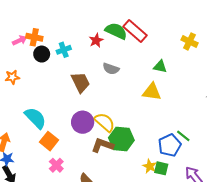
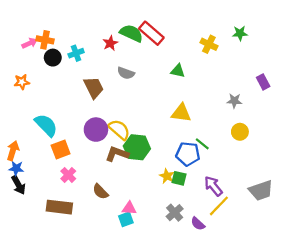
yellow triangle: (152, 92) -> (181, 113), moved
orange square: (49, 141) -> (61, 149), turned 30
blue pentagon: (170, 145) -> (188, 154), turned 30

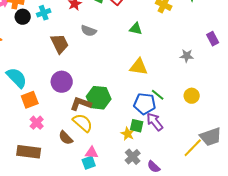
yellow semicircle: (119, 130) -> (83, 123), moved
yellow circle: (240, 132) -> (192, 96), moved
yellow star: (167, 176) -> (128, 134), moved
purple arrow: (213, 186) -> (155, 122), moved
yellow line: (219, 206) -> (193, 148), moved

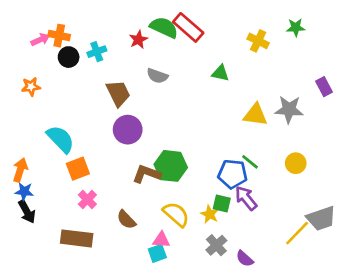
gray star: (187, 56) -> (289, 109), size x1.5
yellow triangle: (139, 67) -> (255, 115), moved
purple circle: (62, 82) -> (128, 130), moved
yellow semicircle: (83, 123) -> (176, 214), moved

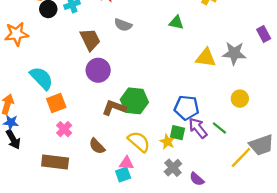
orange star: (31, 87) -> (17, 34), size x1.5
green line: (250, 162) -> (219, 128), moved

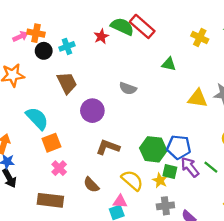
gray semicircle: (123, 25) -> (128, 88), moved
brown trapezoid: (90, 40) -> (67, 83), moved
green hexagon: (134, 101) -> (153, 149), moved
gray cross: (173, 168) -> (165, 206), turned 35

